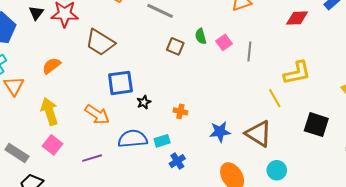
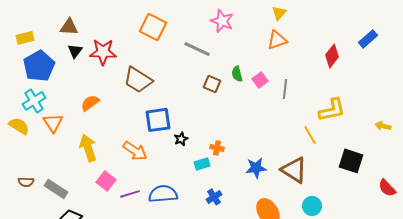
red diamond: (297, 18) -> (332, 56), turned -50
blue semicircle: (133, 139) -> (163, 194), moved
cyan rectangle: (162, 141) -> (202, 164), moved
pink square: (52, 145) -> (106, 181), moved

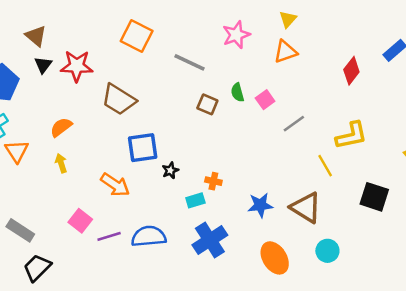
pink star: (222, 21) -> (236, 35), moved, turned 30
brown triangle: (69, 27) -> (36, 36), turned 36
gray line: (285, 89) -> (294, 124), moved, turned 48
yellow arrow: (88, 148) -> (61, 163), moved, size x0.6
blue cross: (214, 197) -> (210, 240), size x1.8

